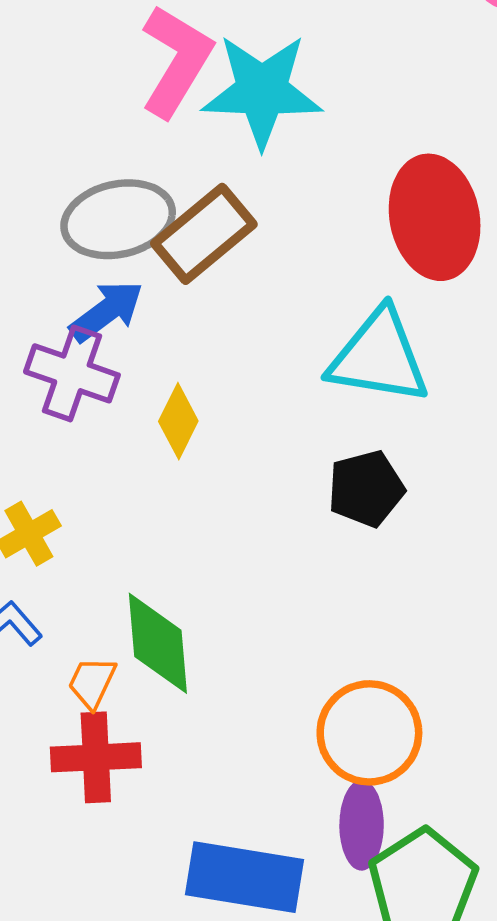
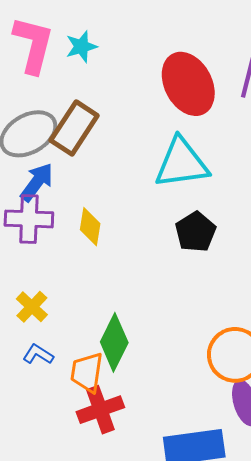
cyan star: (262, 91) -> (81, 47), size x0.5
green diamond: (158, 643) -> (114, 342), turned 48
orange trapezoid: (92, 683) -> (87, 372), size x1.4

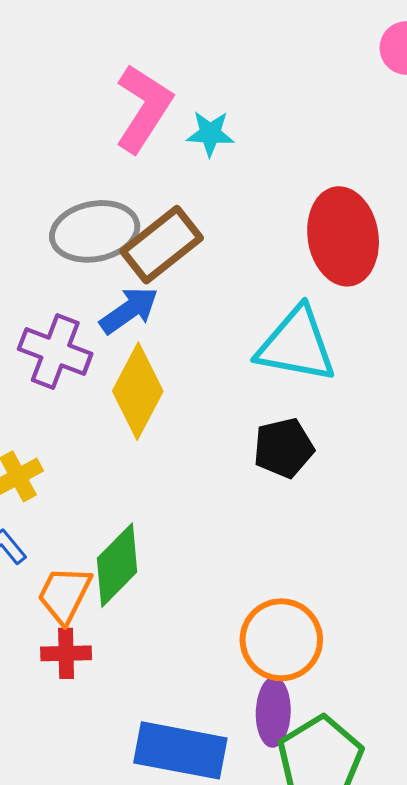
blue arrow: (37, 182) -> (129, 310), moved
yellow diamond: (90, 227) -> (138, 391), size x1.6
red cross: (100, 410) -> (66, 653), size x0.7

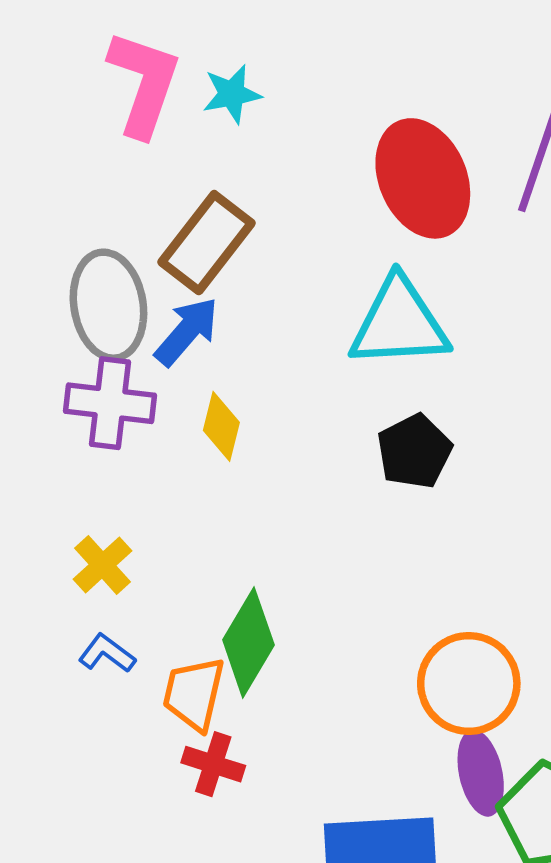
gray ellipse: (95, 231) -> (108, 305), moved, turned -74
yellow diamond: (138, 391) -> (221, 426), size x0.6
red cross: (66, 653) -> (213, 764), turned 33

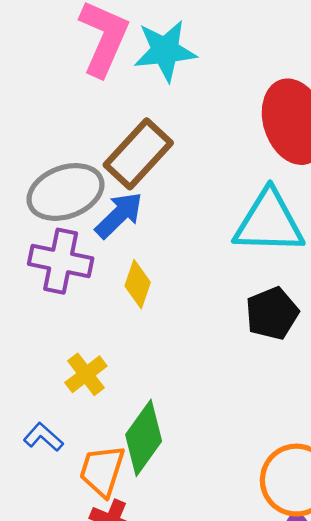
cyan star: (232, 94) -> (165, 51), size x1.5
gray ellipse: (108, 305) -> (65, 192), turned 74
yellow cross: (102, 565) -> (86, 374), moved

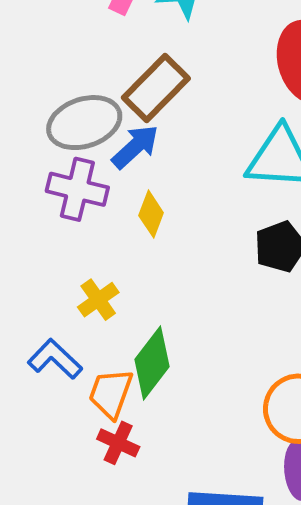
blue L-shape: (43, 437) -> (55, 359), size x1.4

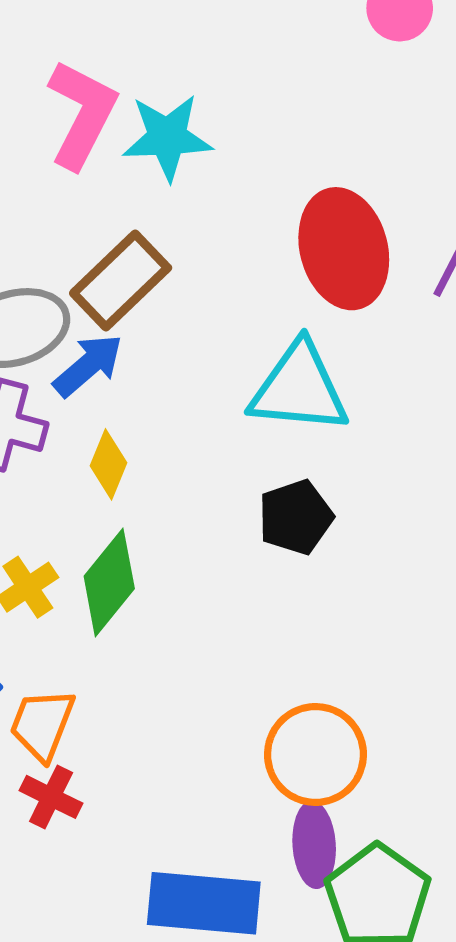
green diamond: (152, 363) -> (109, 582), moved

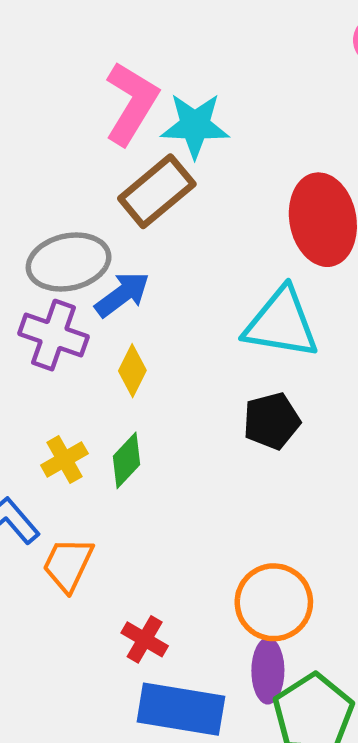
brown rectangle: (121, 280) -> (157, 191), moved
green diamond: (109, 582) -> (127, 460), size x0.7
red cross: (51, 797) -> (145, 639), moved

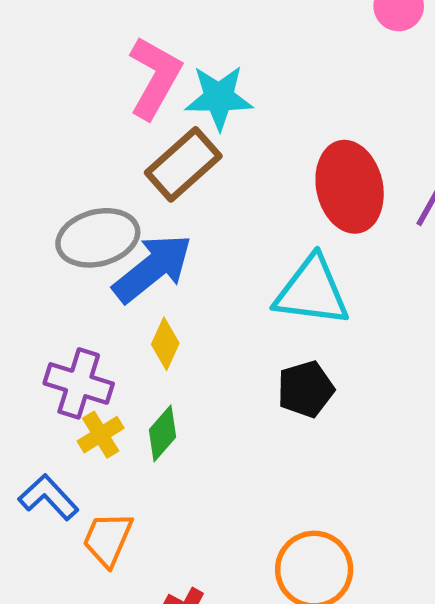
blue arrow: (122, 294) -> (153, 268), size x1.5
purple cross: (54, 335) -> (79, 383), moved

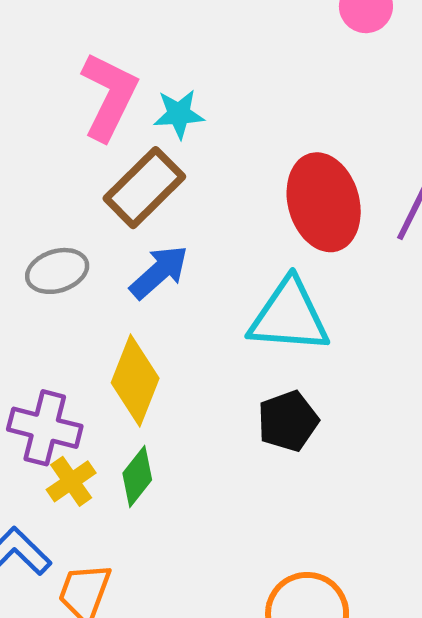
cyan star: (219, 97) -> (179, 114), size x0.7
gray ellipse: (98, 238) -> (57, 271), size x0.7
blue arrow: (153, 268) -> (159, 272), moved, size x0.7
yellow diamond: (165, 344) -> (135, 381), size x1.6

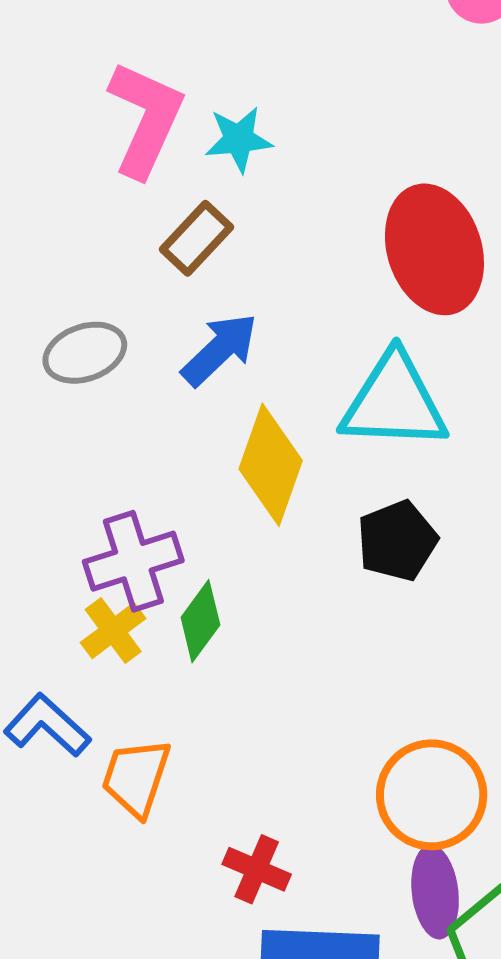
brown rectangle: (144, 188) -> (196, 238), size x0.7
yellow diamond: (135, 381) -> (271, 465), moved
purple cross: (45, 428) -> (133, 561), moved, turned -30

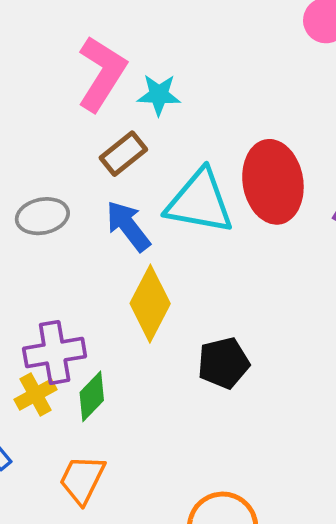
blue arrow: (220, 349) -> (128, 226), turned -92
cyan triangle: (394, 402) -> (200, 202), moved
orange trapezoid: (136, 777) -> (82, 480), moved

